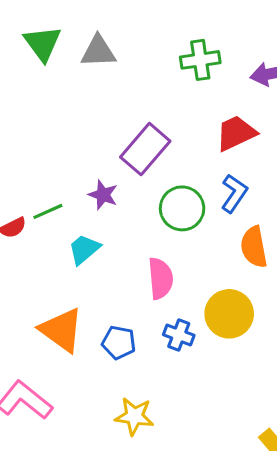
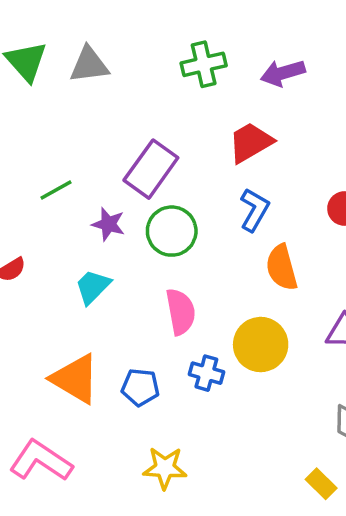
green circle: (182, 208) -> (172, 231), moved
green line: (48, 211) -> (56, 190), moved

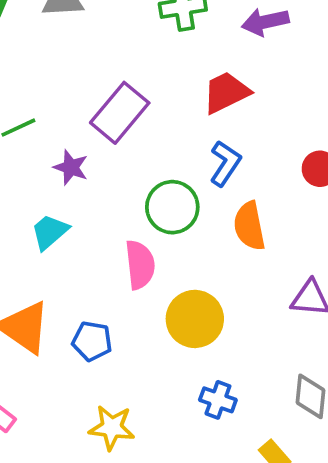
green circle: (172, 231) -> (172, 207), moved
yellow circle: (261, 345) -> (195, 319), moved
blue cross: (206, 373) -> (218, 400), moved

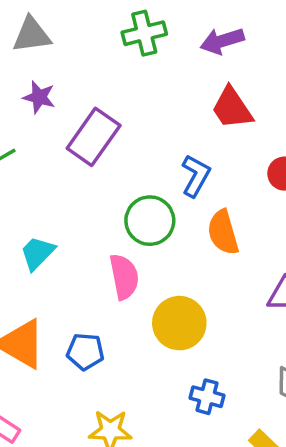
red trapezoid: (226, 92) -> (232, 108), moved, turned -93
purple star: (71, 167) -> (39, 97), moved

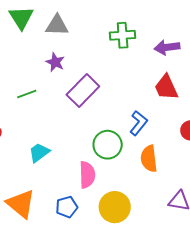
blue pentagon: (85, 352) -> (67, 207), moved, turned -30

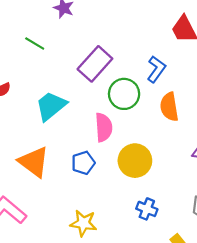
purple rectangle: (83, 91) -> (95, 64), moved
green line: (27, 94) -> (35, 44), turned 54
cyan trapezoid: (39, 153) -> (51, 106), size x1.4

